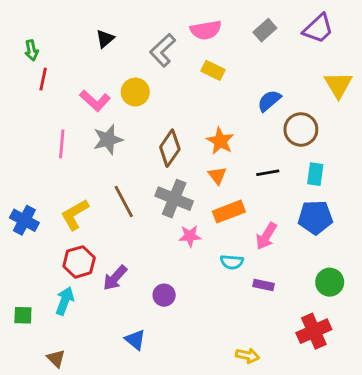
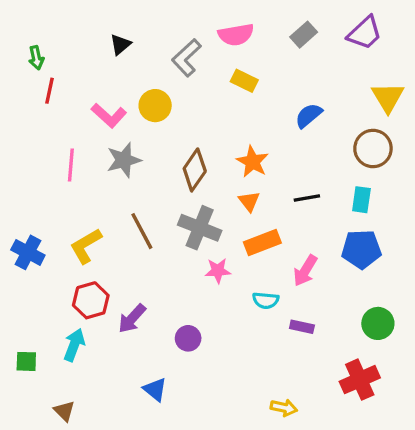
brown circle: (301, 129) -> (373, 148), moved

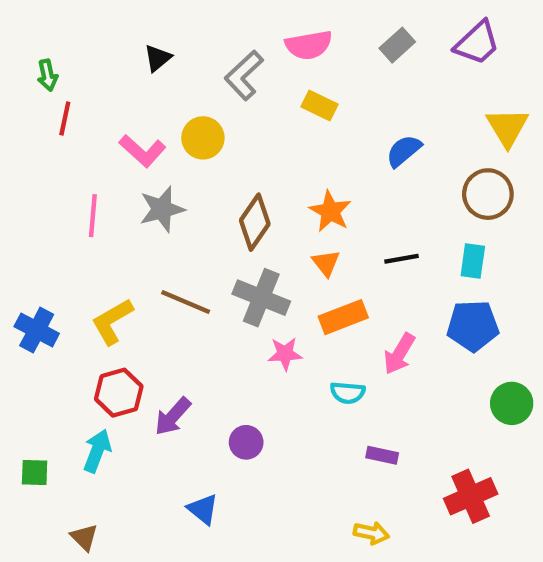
brown line: (142, 231) -> (186, 302), turned -39
green circle: (378, 323) -> (512, 403), moved
purple rectangle: (302, 327) -> (382, 455), moved

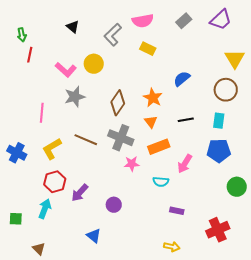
black triangle: (158, 58) -> (73, 27), turned -40
blue semicircle: (404, 151) -> (182, 79), moved
pink line: (93, 216) -> (42, 113), moved

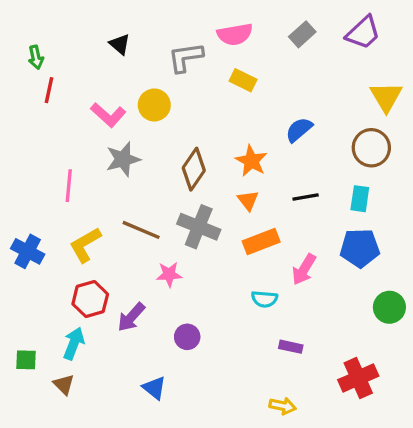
gray L-shape: (113, 35) -> (186, 57), turned 35
pink star: (132, 164) -> (169, 274), moved
brown triangle: (39, 249) -> (64, 385), moved

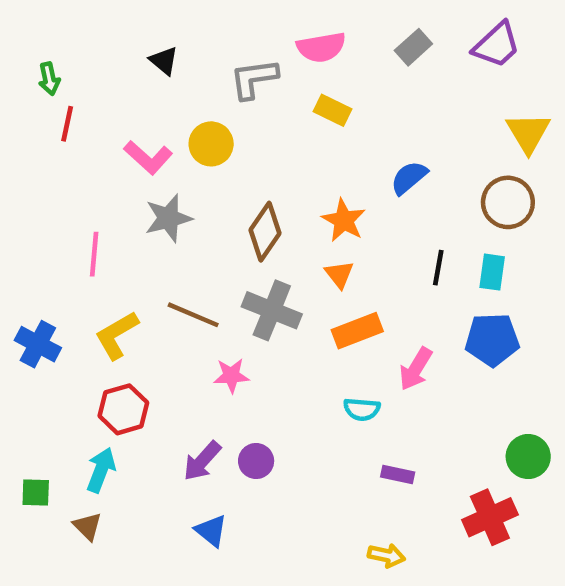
black line: (306, 197) -> (438, 268), moved, turned -70
green circle: (389, 307) -> (528, 457), moved
purple arrow: (131, 317) -> (202, 461), moved

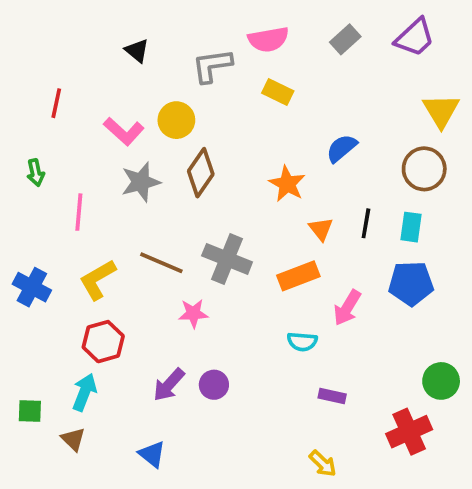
green arrow: (49, 79) -> (36, 173), moved
brown diamond: (265, 232) -> (201, 173), moved
orange triangle: (339, 274) -> (321, 229), moved
blue triangle: (211, 531) -> (152, 454), moved
yellow arrow: (386, 555) -> (323, 464), turned 32

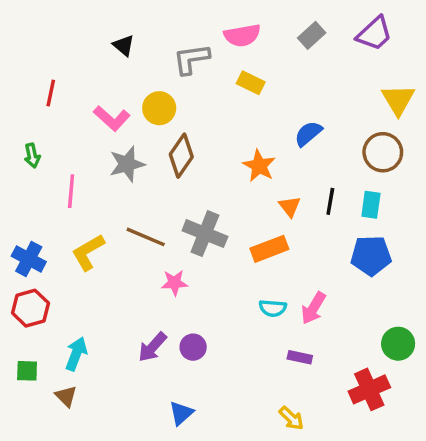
pink arrow: (347, 308) -> (313, 308), moved
red hexagon: (103, 342) -> (30, 308), moved
blue triangle: (152, 454) -> (181, 413), moved, turned 40

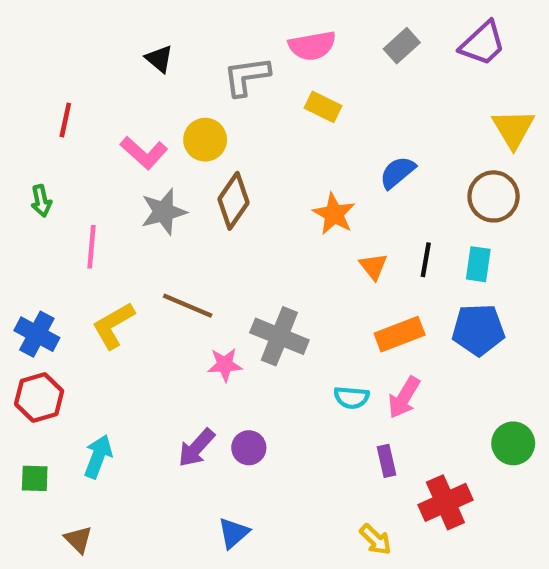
gray cross: (205, 234) -> (279, 336), moved
orange rectangle: (269, 249) -> (400, 334), moved
purple rectangle: (300, 357) -> (386, 461), turned 65
red cross: (369, 389) -> (445, 502), moved
brown triangle: (66, 396) -> (78, 540), moved

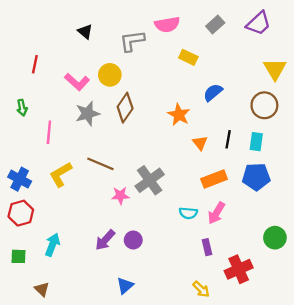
yellow rectangle: (323, 107) -> (188, 57), moved
gray cross: (279, 336) -> (150, 180), turned 32

